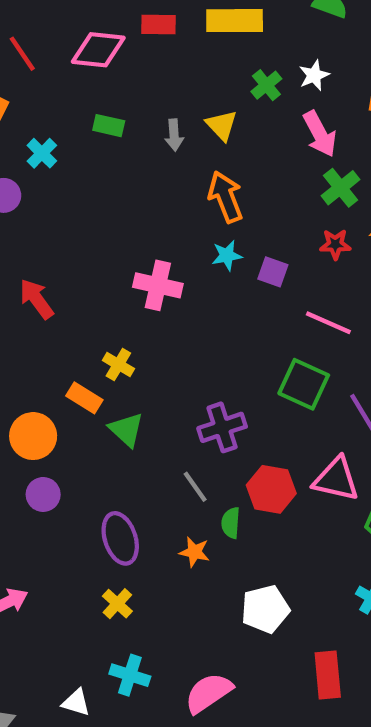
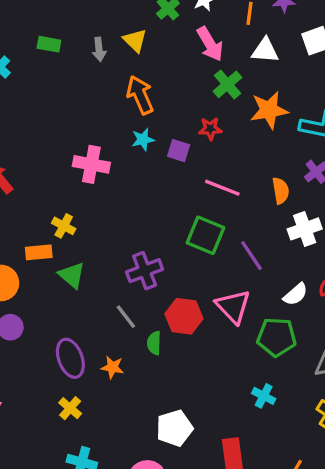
red star: (335, 244) -> (210, 129), moved
orange rectangle: (84, 398) -> (39, 252), turned -35
pink triangle: (336, 479) -> (233, 307), turned 36
orange star: (194, 552) -> (112, 367), moved
white pentagon: (265, 609) -> (174, 428), moved

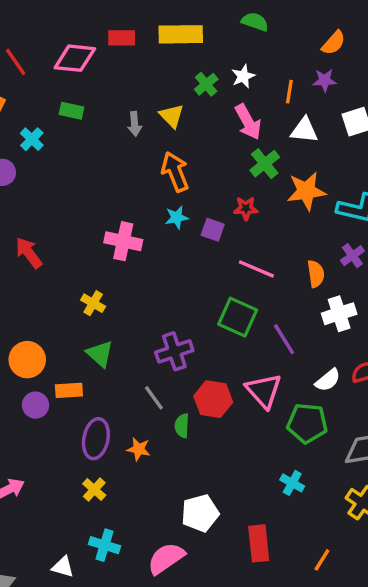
green rectangle: (49, 44) -> (71, 111), moved
orange rectangle: (39, 252) -> (69, 390), moved
purple ellipse: (70, 358) -> (96, 439), turned 30

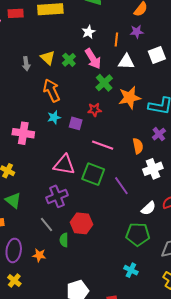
green cross: (206, 84) -> (69, 60), moved
pink triangle: (264, 391) -> (64, 165), moved, turned -35

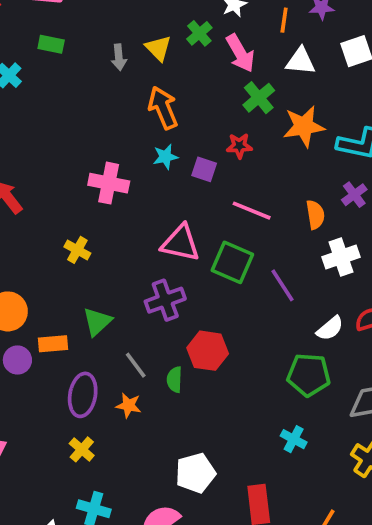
green cross: (69, 60) -> (199, 33), moved
green triangle: (13, 200) -> (97, 322), moved, turned 36
gray line: (46, 224) -> (136, 365), moved

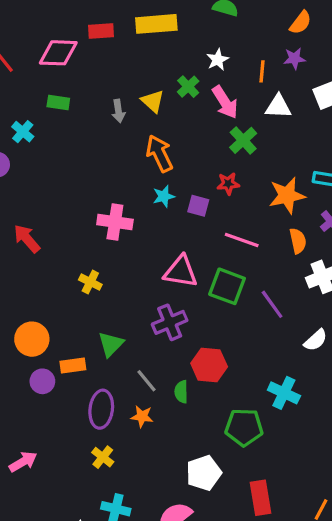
orange star: (304, 126) -> (287, 195), moved
green pentagon: (309, 375) -> (244, 427), moved
cyan cross: (294, 439) -> (284, 393), moved, size x1.4

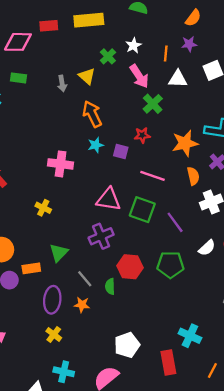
green cross: (188, 87) -> (108, 56), moved
cyan cross: (284, 393) -> (190, 336), moved
green pentagon: (244, 427) -> (170, 265), moved

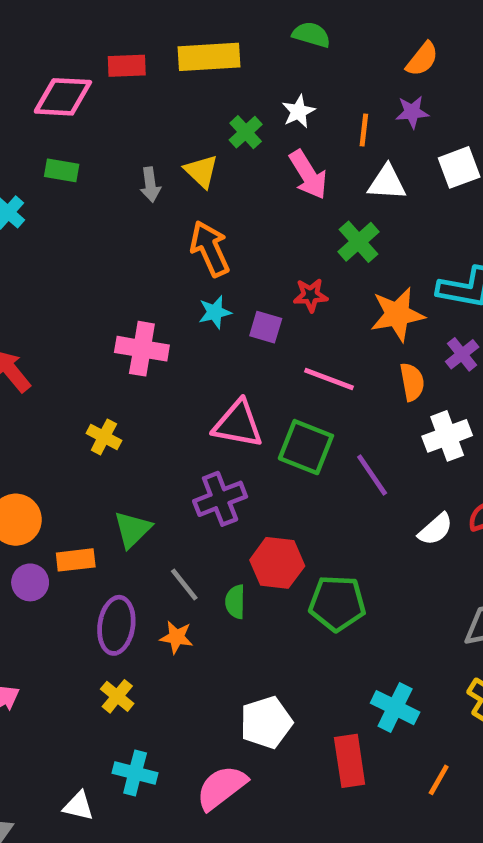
green cross: (153, 104) -> (358, 242), moved
green pentagon: (170, 265) -> (337, 603), moved

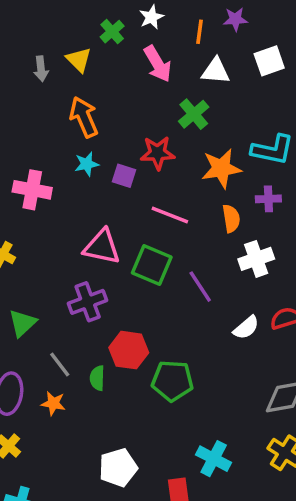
red star: (311, 295) -> (158, 153), size x1.4
purple cross: (462, 354) -> (268, 199), turned 35

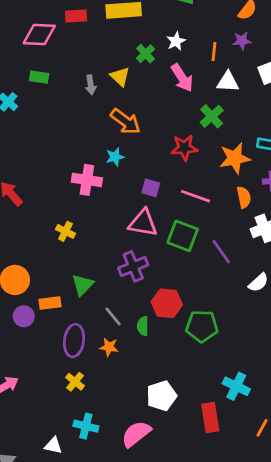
orange arrow: (84, 117) -> (126, 121), turned 152
cyan star: (87, 164) -> (115, 157), moved
purple square: (124, 176) -> (151, 188), moved

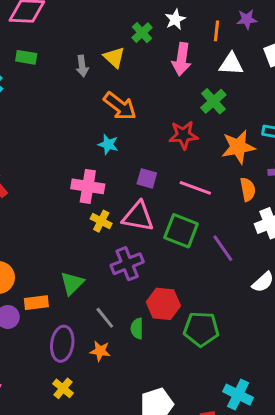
pink arrow: (182, 78) -> (182, 59), turned 40
cyan star: (115, 157) -> (108, 144), turned 30
pink cross: (87, 180) -> (88, 186), moved
yellow cross: (65, 231) -> (101, 221), moved

